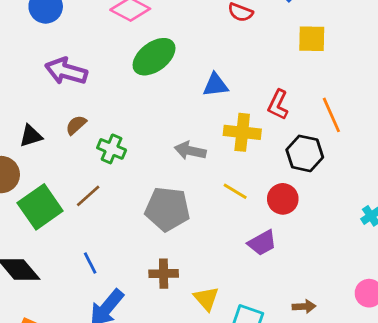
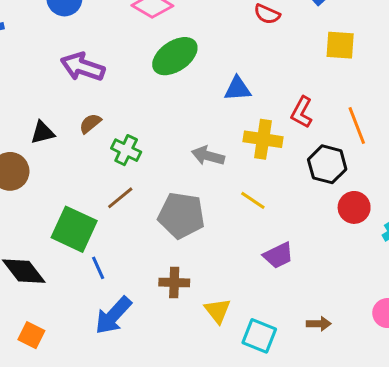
brown line: (88, 196) -> (120, 198), moved
red circle: (283, 199) -> (354, 207), moved
green square: (40, 207) -> (74, 229), moved, turned -33

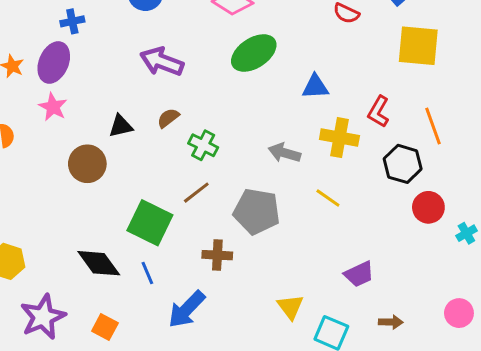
yellow square: (340, 45) -> (418, 46), size x1.4
purple trapezoid: (278, 255) -> (359, 274), moved
blue line: (98, 268) -> (147, 273), moved
brown cross: (174, 283) -> (217, 255), moved

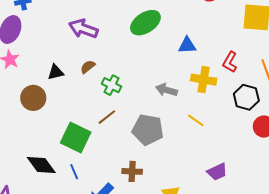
brown cross: (217, 255) -> (132, 171), moved

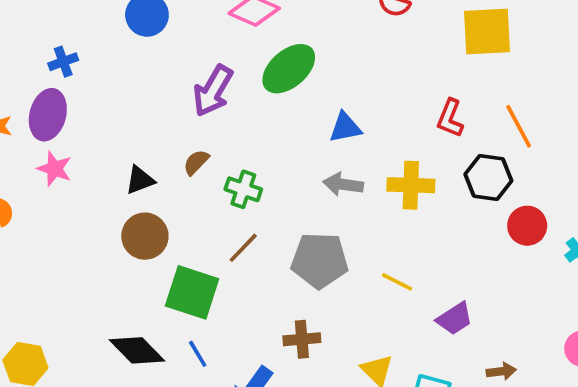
purple arrow: (83, 29) -> (213, 91), moved, turned -72
blue triangle: (187, 45) -> (345, 127), moved
yellow cross: (204, 80) -> (411, 185), moved
brown circle: (33, 98) -> (145, 236), moved
yellow line: (196, 120) -> (397, 282), moved

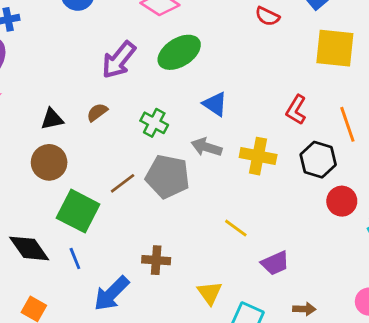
blue triangle: (345, 127) -> (215, 104), turned 36
green cross: (243, 189) -> (154, 123), moved
gray pentagon: (320, 260) -> (168, 177), moved

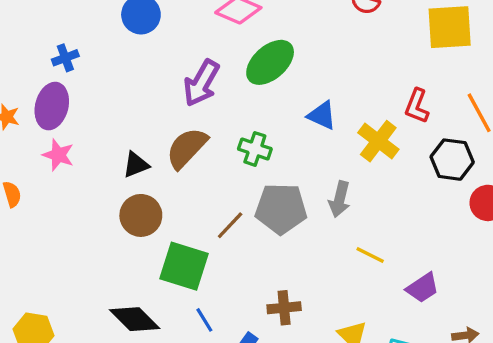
brown semicircle: (97, 112) -> (187, 148), size x1.8
gray arrow: (207, 147) -> (340, 199), moved, turned -84
yellow cross: (258, 156) -> (378, 141), moved, turned 36
blue line: (75, 259) -> (204, 320), moved

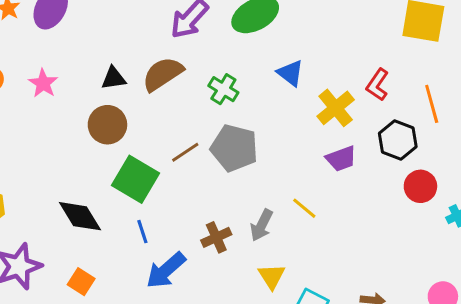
pink star: (58, 155) -> (43, 83), moved
gray arrow: (340, 199) -> (262, 225), moved
purple trapezoid: (423, 288) -> (341, 159), moved
brown cross: (284, 308) -> (216, 237), turned -32

